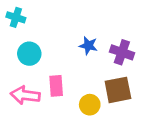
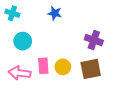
blue star: (88, 46) -> (55, 13), moved
yellow circle: (90, 105) -> (63, 67), moved

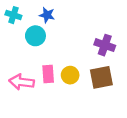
blue star: (55, 13) -> (47, 15), moved
cyan circle: (23, 41) -> (35, 36), moved

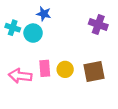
cyan cross: (13, 15) -> (13, 28), moved
purple cross: (105, 45) -> (98, 24), moved

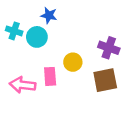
purple cross: (98, 24) -> (109, 48), moved
yellow circle: (65, 69) -> (73, 62), moved

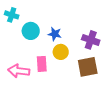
blue star: (49, 15) -> (55, 34), moved
cyan cross: (14, 31) -> (12, 15), moved

